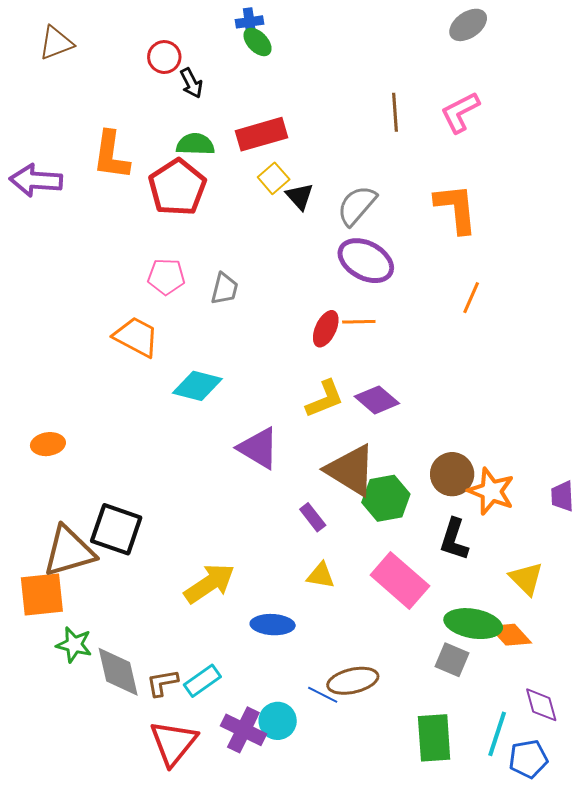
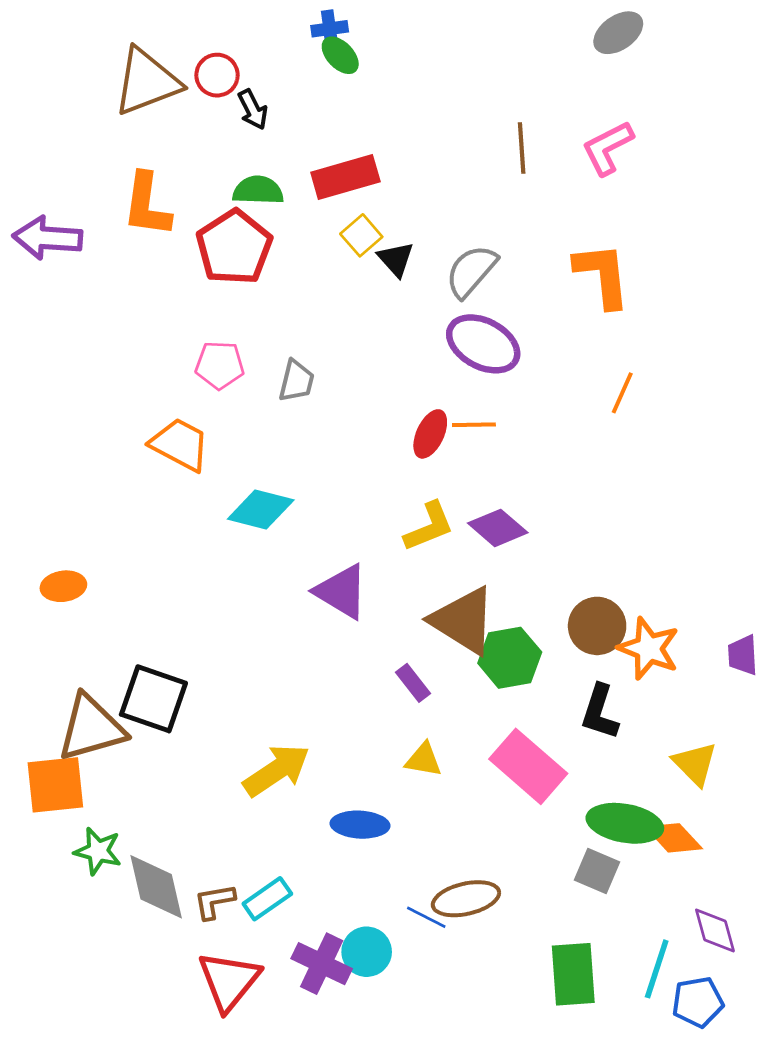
brown triangle: (56, 43) -> (147, 82), moved, size x1.5

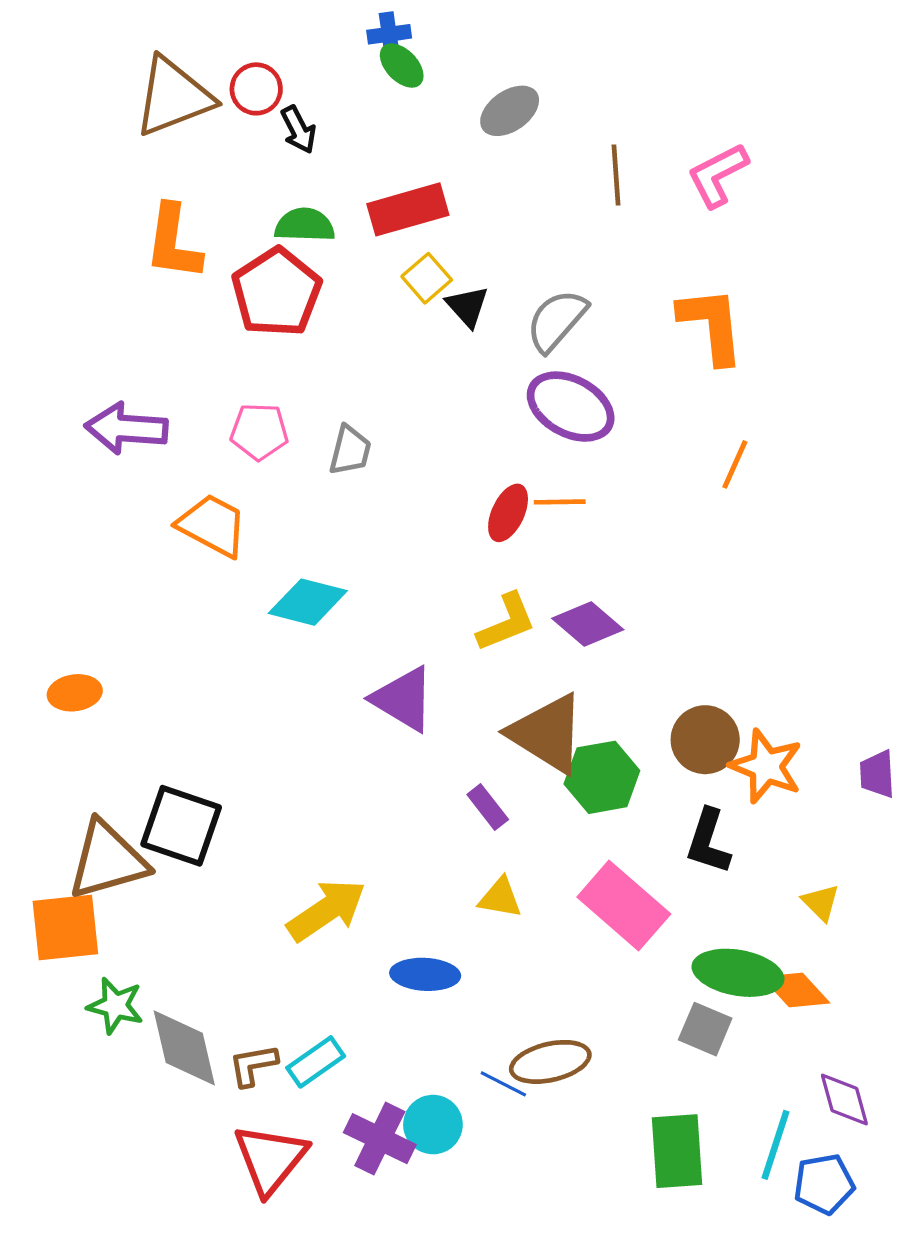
gray ellipse: (618, 33) -> (510, 111), moved
purple arrow: (48, 238) -> (126, 428), moved
yellow triangle: (695, 764) -> (821, 902), size x0.7

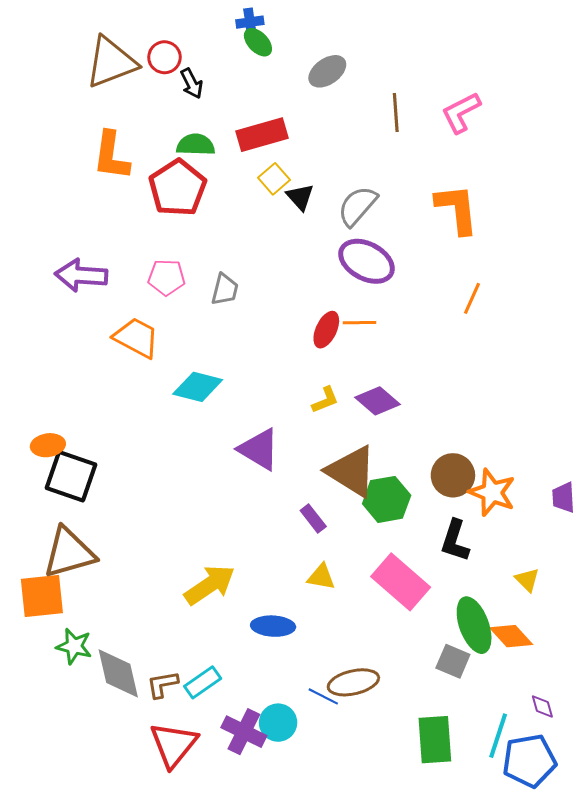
yellow L-shape: (506, 622) -> (325, 400), size x0.7
black square: (181, 826) -> (71, 476), moved
green ellipse: (738, 973) -> (474, 625), turned 60
purple diamond: (844, 1100) -> (542, 706), size x0.7
blue pentagon: (824, 1184) -> (529, 761), size x1.4

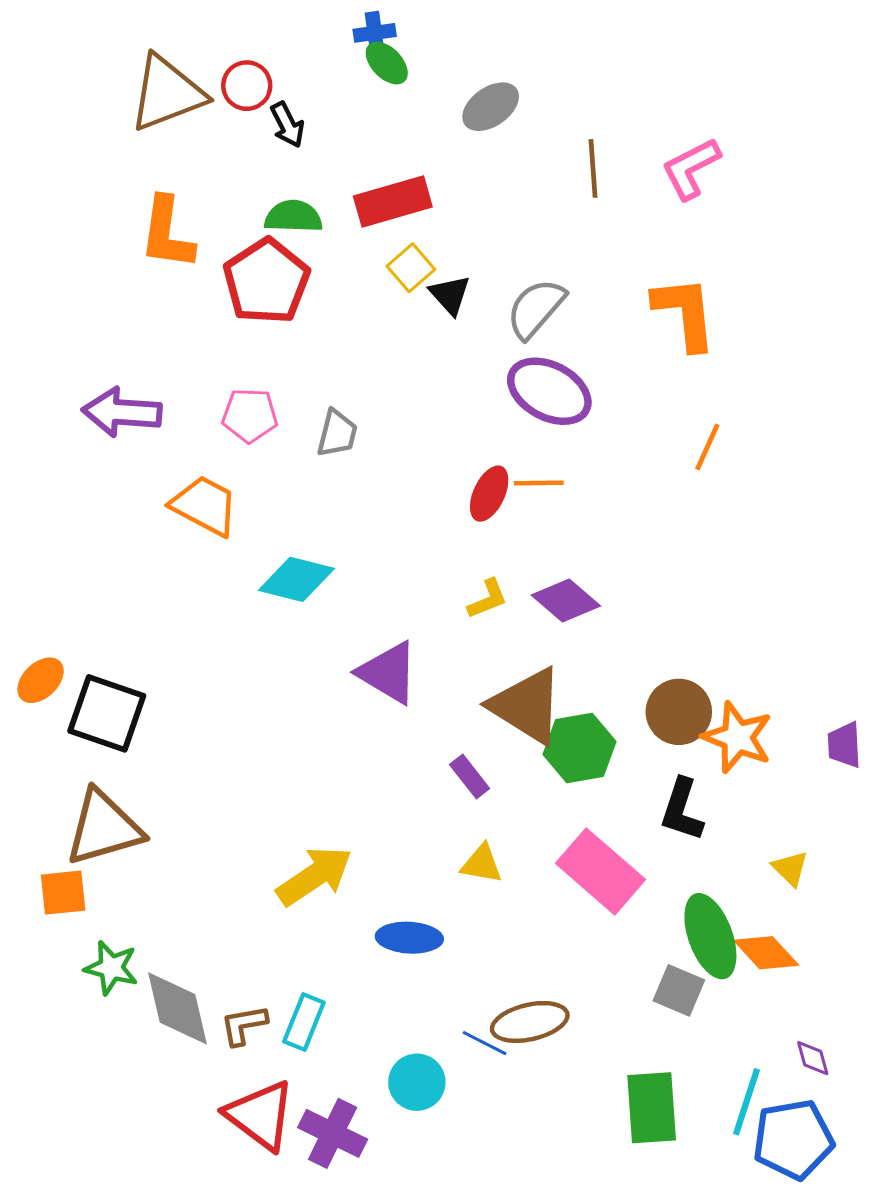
orange ellipse: (48, 445) -> (41, 680), moved, turned -36
orange square: (42, 596) -> (63, 893), size x0.7
cyan rectangle: (203, 682) -> (304, 1022), turned -33
purple cross: (244, 732) -> (333, 1133), moved
red triangle: (174, 745) -> (260, 1115), turned -32

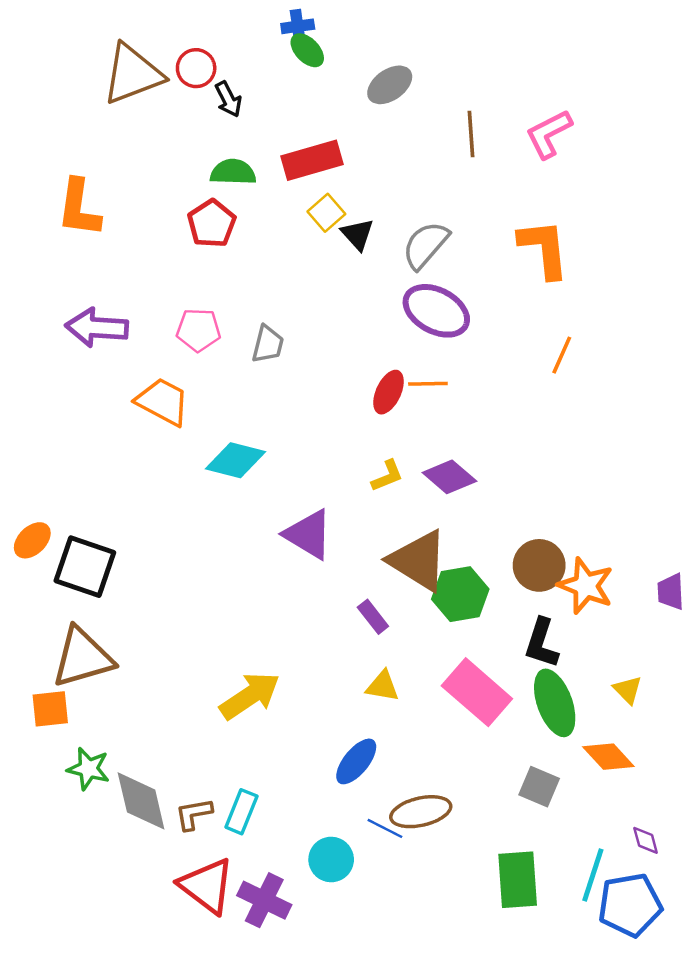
orange L-shape: (167, 233) -> (79, 208), moved
red pentagon: (266, 281) -> (212, 224), size x0.7
green ellipse: (710, 936) -> (555, 703), moved
blue ellipse: (409, 938) -> (356, 761), moved, turned -54

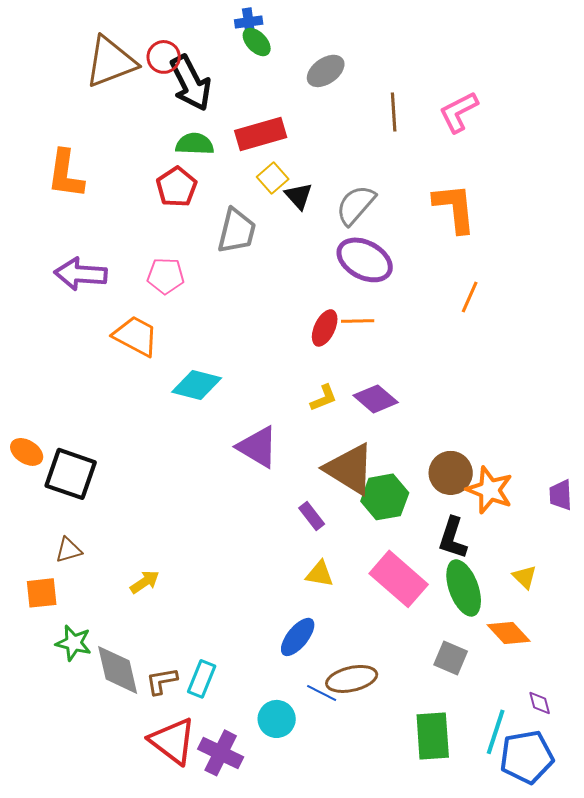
black arrow: (228, 99) -> (191, 83), size x1.8
gray trapezoid: (268, 344) -> (237, 231), moved, size x1.4
orange ellipse: (32, 540) -> (27, 452), turned 76
brown triangle: (82, 657) -> (69, 550), size x0.5
yellow arrow: (250, 696) -> (145, 582), moved, size x0.6

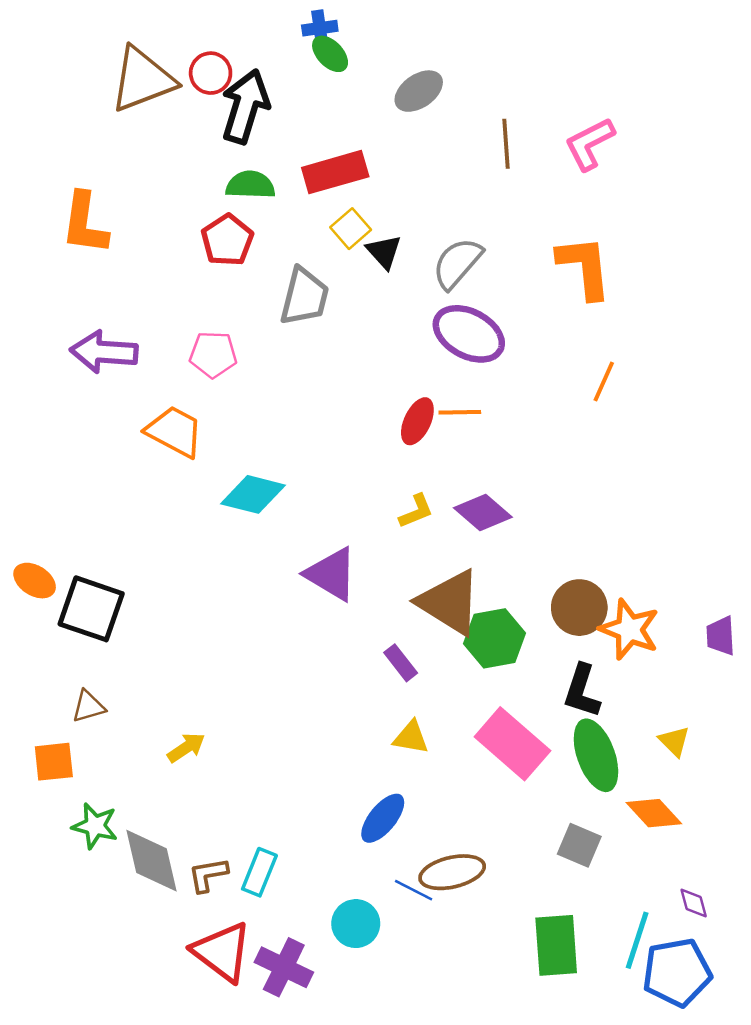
black arrow: (191, 83) -> (245, 106), turned -136

